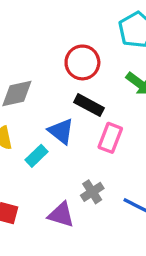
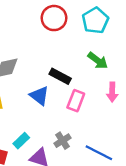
red circle: (82, 62) -> (54, 18), moved
cyan rectangle: (37, 156) -> (21, 141), moved

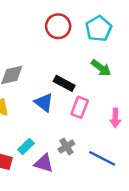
pink arrow: (112, 92) -> (115, 118), moved

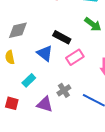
pink rectangle: (80, 107) -> (75, 57), turned 36
cyan rectangle: (26, 147) -> (29, 80), moved

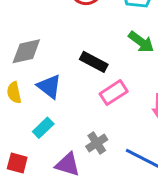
blue triangle: (45, 53) -> (49, 86), moved

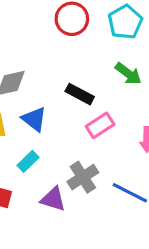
gray cross: (97, 143) -> (83, 177), size x1.4

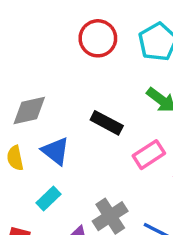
pink rectangle: (100, 125) -> (149, 155), moved

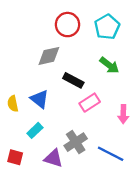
gray diamond: (29, 111) -> (49, 56), moved
pink rectangle: (149, 155) -> (90, 103), moved

